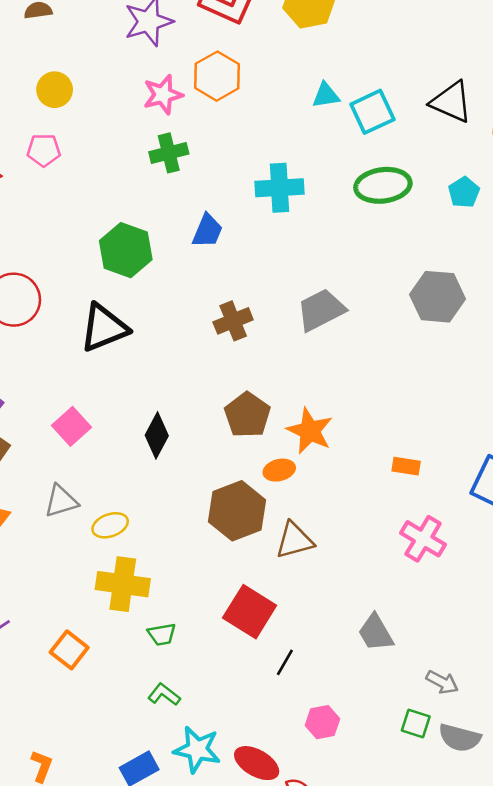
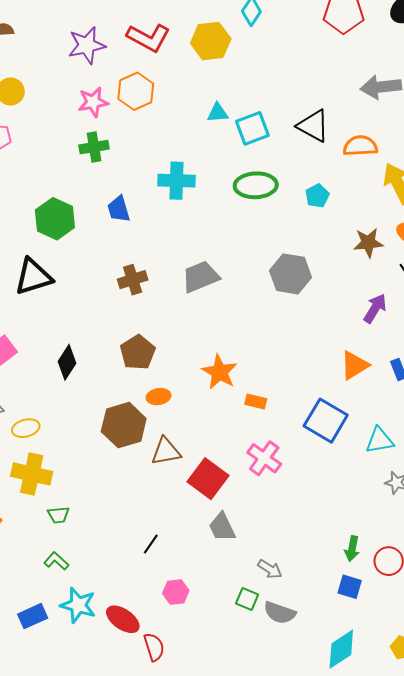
blue trapezoid: (207, 231) -> (119, 209), turned 136
orange star: (310, 431) -> (220, 372), moved
red square: (250, 612) -> (208, 479), moved

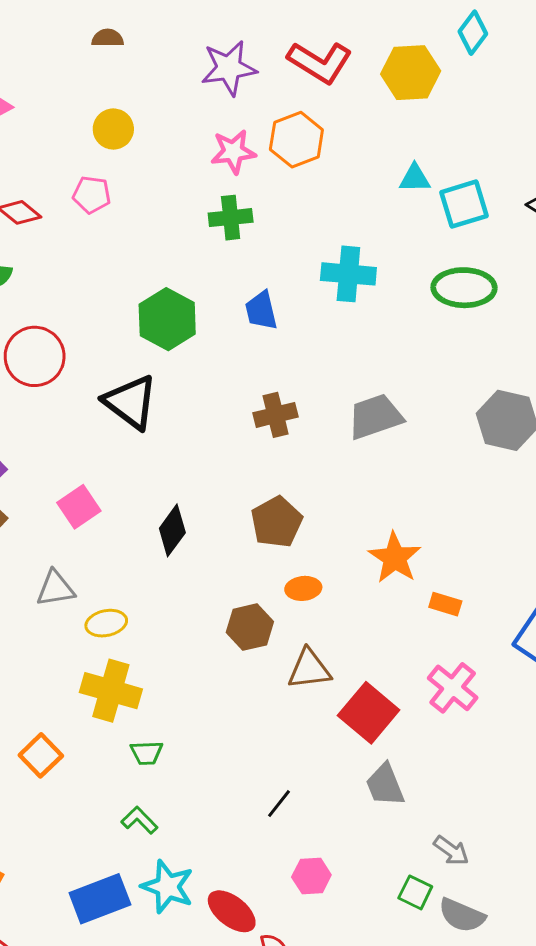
black triangle: (33, 277) -> (131, 402), turned 51
brown hexagon: (124, 425) -> (250, 627), size x0.7
blue rectangle: (33, 616) -> (100, 899), size x1.4

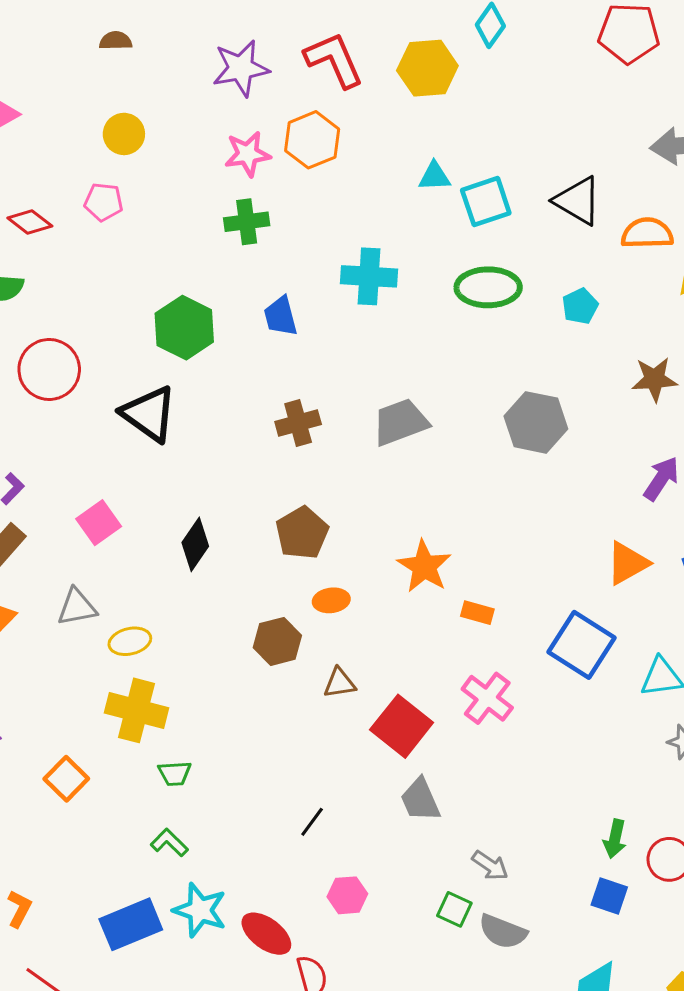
red L-shape: (320, 62) -> (334, 60), turned -144
brown triangle: (309, 669) -> (339, 683), size x0.7

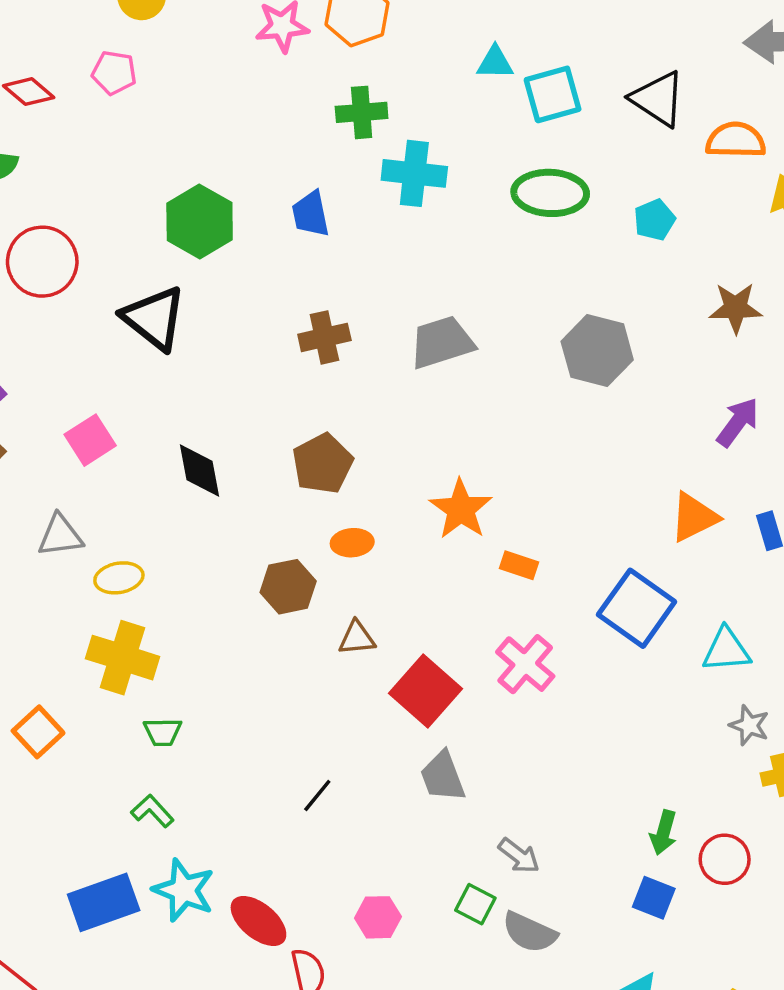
green cross: (247, 222) -> (362, 112), moved
black diamond: (195, 544) -> (200, 471), turned -48
pink hexagon: (347, 895) -> (378, 917), moved

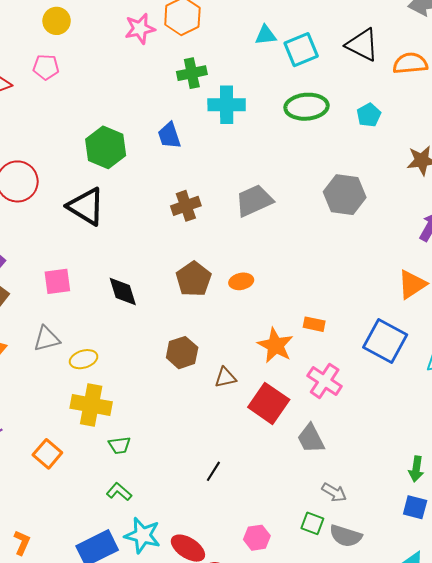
pink square: (90, 440) -> (57, 281), turned 32
orange star: (461, 509) -> (275, 345), moved
orange ellipse: (352, 543) -> (241, 281), moved
gray trapezoid: (443, 777) -> (311, 439), moved

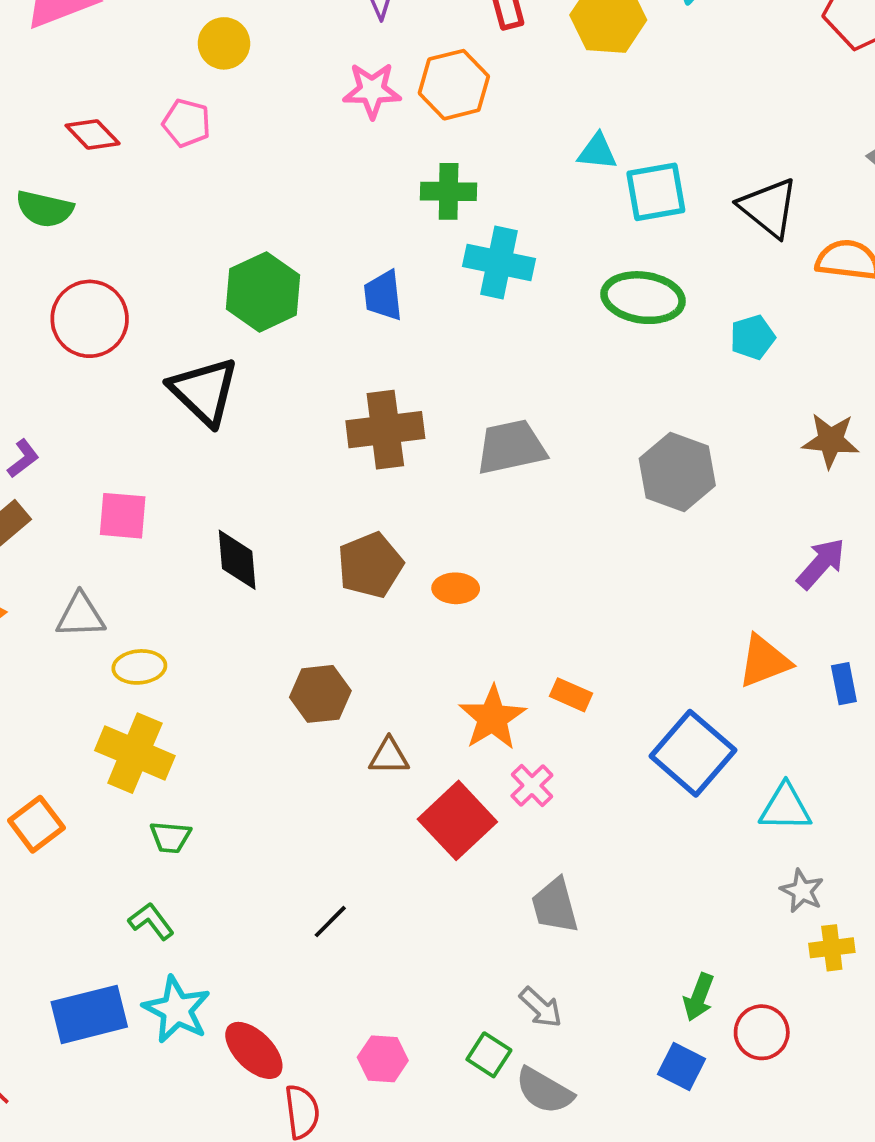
brown cross: (186, 206) -> (385, 430), size x1.4
pink cross: (325, 381) -> (532, 786), moved, size x0.7
gray trapezoid: (311, 439) -> (555, 906), moved

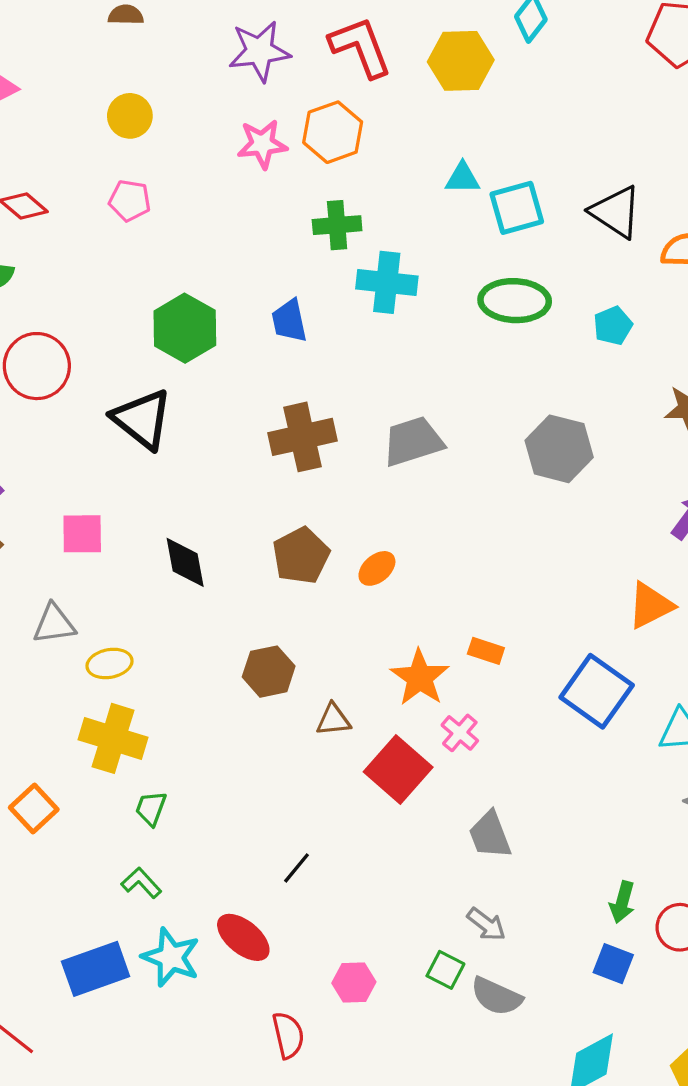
pink pentagon: (187, 123) -> (130, 201), moved
orange ellipse: (456, 588) -> (377, 568), turned -36
green trapezoid: (170, 837) -> (151, 808), turned 111
red ellipse: (254, 1050) -> (243, 937), moved

